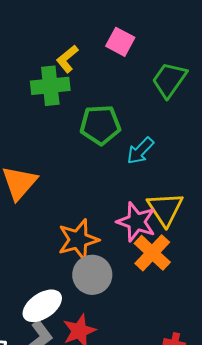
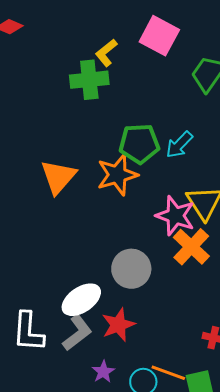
pink square: (120, 42) -> (159, 36), size x1.4
green pentagon: (100, 125) -> (139, 144), moved
orange star: (78, 240) -> (117, 175), moved

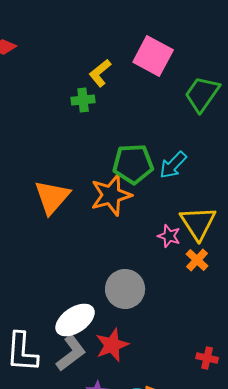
green cross: (89, 80) -> (83, 100), size x0.6
pink star: (175, 216) -> (169, 236), size x0.6
orange cross: (191, 247) -> (197, 260), moved, size x0.6

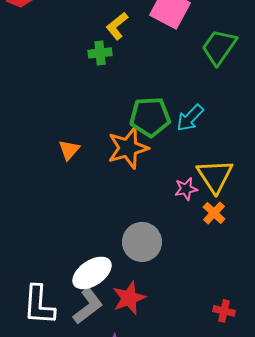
orange triangle: (52, 197) -> (69, 150), size x0.6
pink star: (169, 236) -> (186, 189), turned -30

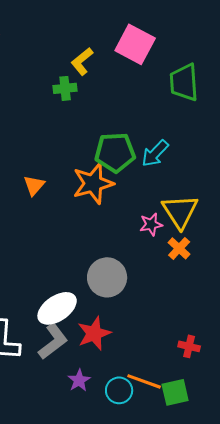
green trapezoid: (219, 47) -> (184, 82), turned -39

